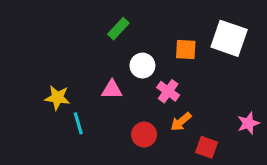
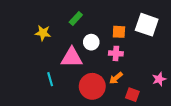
pink triangle: (112, 90) -> (72, 58), size x1.6
pink cross: (168, 91) -> (116, 53), moved, turned -32
yellow star: (57, 98) -> (43, 33), moved
red circle: (144, 135) -> (92, 86), size x1.6

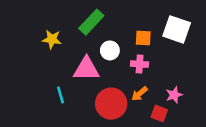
green rectangle: (76, 18) -> (91, 22), size x1.5
pink star: (159, 79) -> (174, 95), moved

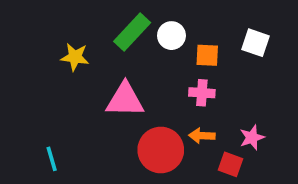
white square: (177, 29) -> (256, 43), size x0.7
white circle: (110, 50) -> (171, 36), moved
orange arrow: (140, 94) -> (202, 136), turned 42
cyan line: (60, 95) -> (52, 159), moved

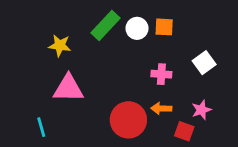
white square: (256, 43) -> (204, 63), moved, turned 35
orange square: (207, 55) -> (164, 27), moved
pink triangle: (125, 100) -> (68, 88), moved

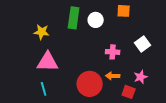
green rectangle: (106, 25) -> (74, 18), turned -35
orange square: (164, 27) -> (124, 11), moved
cyan line: (41, 127) -> (44, 89), moved

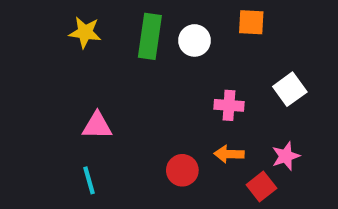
yellow star: (42, 32) -> (85, 32), moved
pink triangle: (48, 62) -> (97, 126), size x0.7
red circle: (90, 84) -> (182, 170), size x0.6
red square: (129, 92) -> (261, 186), turned 32

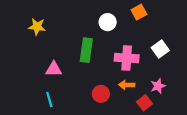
orange square: (251, 22) -> (139, 12), turned -32
yellow star: (85, 32) -> (37, 27), moved
green rectangle: (150, 36) -> (86, 50), moved
pink cross: (229, 105) -> (127, 58), size x1.5

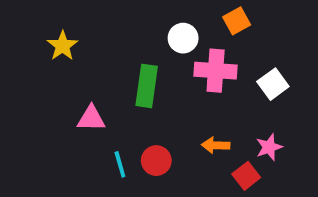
yellow star: (37, 27) -> (63, 46), turned 30
pink cross: (127, 58) -> (216, 71), moved
red circle: (101, 94) -> (156, 161), moved
cyan line: (49, 99) -> (120, 164), moved

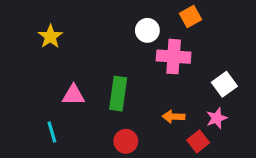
white square: (273, 84) -> (224, 84), moved
green rectangle: (147, 86) -> (118, 94), moved
red circle: (156, 161) -> (126, 141), moved
cyan line: (120, 164) -> (52, 132), moved

